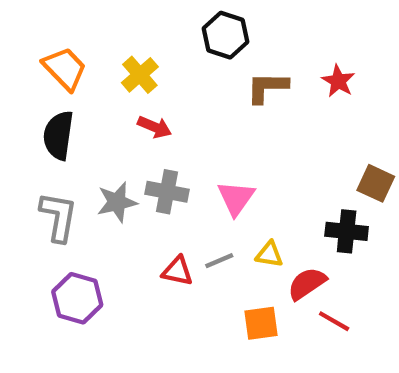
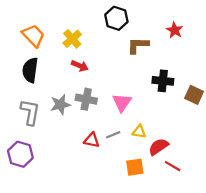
red star: (338, 81) -> (175, 30), moved
black cross: (347, 231) -> (163, 81), moved
purple hexagon: (77, 298) -> (20, 154), moved

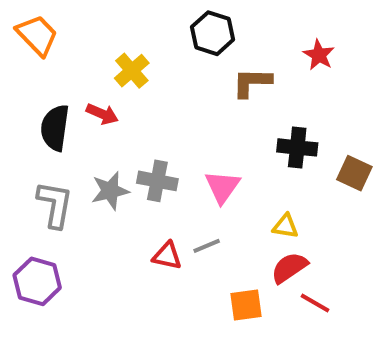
orange trapezoid: (33, 36) -> (37, 35), moved
red arrow: (80, 66) -> (102, 114), moved
yellow triangle: (139, 132) -> (285, 226), moved

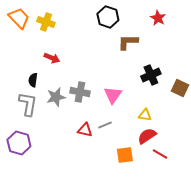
red star: (319, 55) -> (158, 18), moved
yellow cross: (132, 71) -> (46, 22), moved, turned -30
black semicircle: (55, 128) -> (33, 80), moved, size x0.6
black cross: (297, 147) -> (151, 75), turned -30

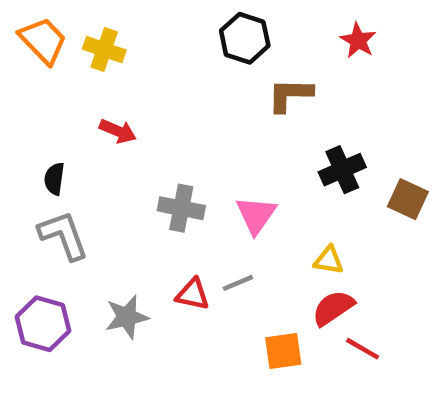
black semicircle: (33, 80) -> (54, 179), moved
gray star: (56, 97) -> (127, 317), moved
gray L-shape: (28, 104) -> (63, 235), turned -30

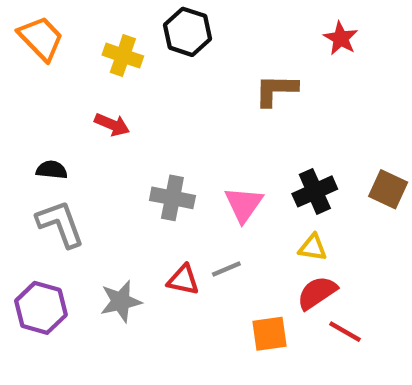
black hexagon: (245, 38) -> (188, 32), moved
yellow cross: (104, 50) -> (123, 56), moved
black cross: (342, 170) -> (315, 191), moved
black semicircle: (54, 179) -> (52, 170), turned 88

